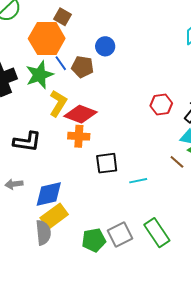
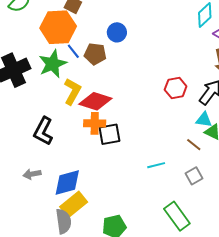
black L-shape: (27, 142) -> (43, 131), turned 112
black square: (107, 163) -> (109, 134), moved
gray square: (120, 234) -> (194, 176), moved, size x0.7

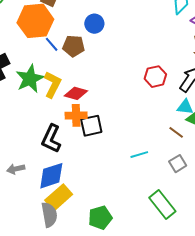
green star: (53, 64) -> (30, 79), moved
red diamond: (95, 101) -> (76, 93), size x0.7
black L-shape: (43, 131) -> (51, 139), moved

